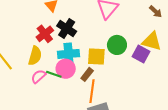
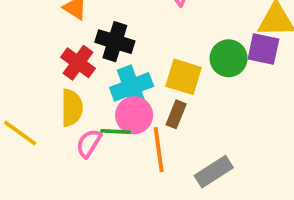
green circle: (117, 45) -> (229, 58), moved
yellow square: (96, 56) -> (184, 77), turned 30
orange line: (92, 91) -> (159, 150), moved

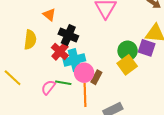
red cross: (78, 63) -> (60, 51), moved
yellow square: (184, 77) -> (127, 65), moved, turned 30
yellow semicircle: (72, 108) -> (30, 40), moved
pink circle: (134, 115) -> (84, 73), moved

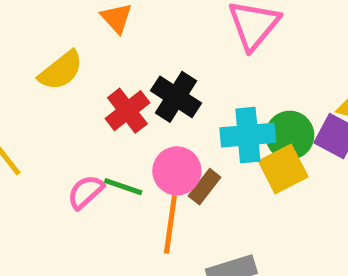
black cross: (68, 35) -> (176, 97), moved
yellow semicircle: (30, 40) -> (61, 71), turned 36
cyan cross: (74, 60) -> (248, 135), moved

